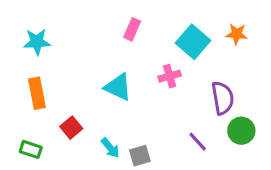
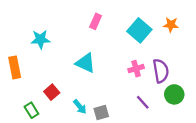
cyan star: (37, 42) -> (40, 39), moved
pink cross: (170, 76) -> (136, 69), moved
orange rectangle: (37, 93) -> (15, 67), moved
green rectangle: (31, 149) -> (31, 110), moved, turned 40

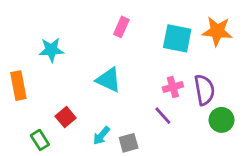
orange star: (171, 25) -> (217, 31), size x1.5
cyan square: (139, 30) -> (177, 38), turned -30
purple line: (143, 102) -> (163, 116), moved
cyan arrow: (80, 107) -> (101, 136), turned 80

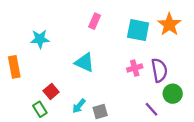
orange star: (217, 31) -> (169, 25), turned 30
purple line: (163, 116) -> (151, 109), moved
green rectangle: (40, 140) -> (40, 109), moved

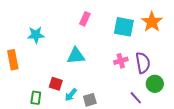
cyan triangle: (85, 62) -> (76, 56), turned -30
red square: (51, 91) -> (56, 84), moved, turned -32
green rectangle: (40, 109) -> (36, 98), turned 40

